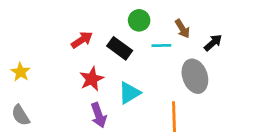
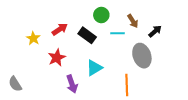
yellow star: (20, 72) -> (33, 38), moved
red star: (92, 79) -> (57, 58), moved

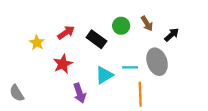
green circle: (101, 15) -> (121, 26), moved
cyan line: (118, 33) -> (130, 67), moved

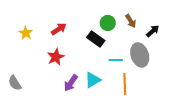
black rectangle: (96, 39) -> (96, 39), moved
yellow star: (37, 43) -> (26, 33), moved
cyan triangle: (104, 75) -> (93, 80), moved
purple arrow: (80, 93) -> (71, 83), turned 54

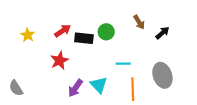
green circle: (108, 23) -> (106, 32), moved
black rectangle: (96, 39) -> (84, 38), moved, turned -30
gray ellipse: (140, 55) -> (162, 75), moved
cyan triangle: (93, 80) -> (99, 85), turned -42

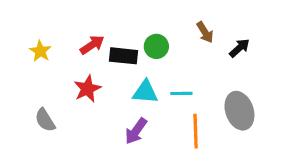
cyan triangle: (99, 85) -> (145, 92), moved, turned -42
gray semicircle: (16, 88) -> (45, 120), moved
purple arrow: (75, 88) -> (136, 131), moved

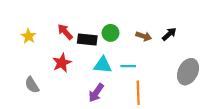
brown arrow: (205, 32) -> (144, 36), moved, turned -40
red arrow: (92, 45) -> (65, 32), turned -98
gray ellipse: (239, 111) -> (188, 72), moved, turned 45

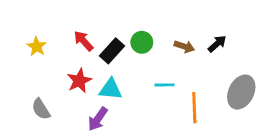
black rectangle: (87, 40) -> (112, 51), turned -54
cyan triangle: (103, 65) -> (111, 89), moved
purple arrow: (96, 93) -> (98, 119), moved
orange line: (138, 93) -> (194, 108), moved

